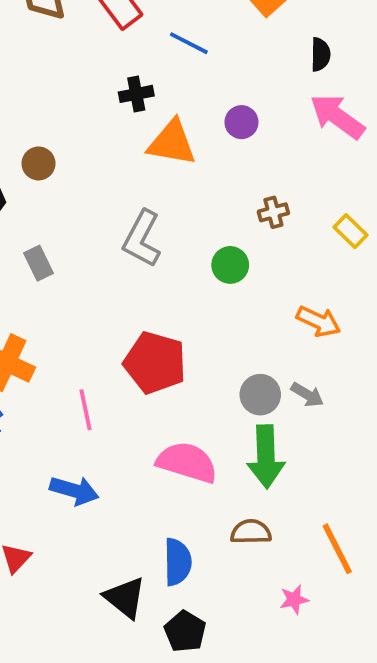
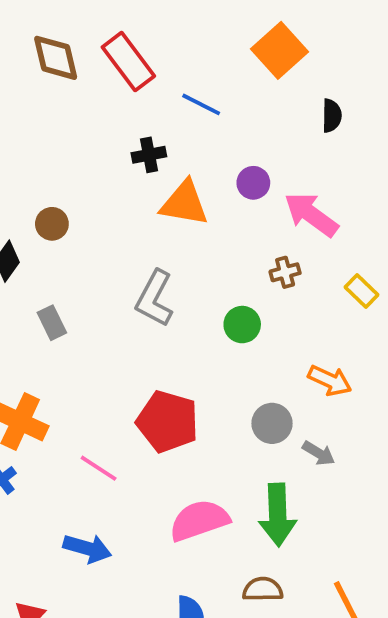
pink arrow: (337, 116) -> (311, 214), moved
gray circle: (260, 395) -> (272, 423), moved
pink line: (85, 410) -> (99, 468), turned -45
pink semicircle: (187, 462) -> (199, 520), turned -36

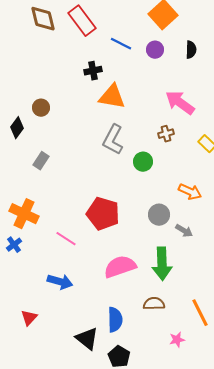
purple circle: (253, 183) -> (155, 50), moved
gray L-shape: (154, 298) -> (113, 140), moved
gray rectangle: (52, 323) -> (41, 161), turned 60

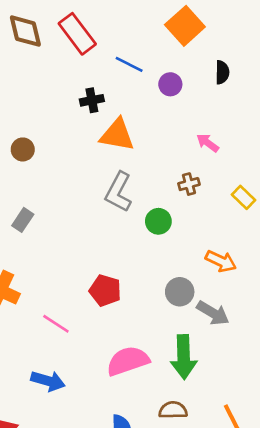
purple circle: (155, 50) -> (170, 84), moved
pink arrow: (180, 103) -> (208, 143), size x0.6
red pentagon: (103, 214) -> (105, 290), size x0.7
gray arrow: (184, 231) -> (213, 313), size x1.4

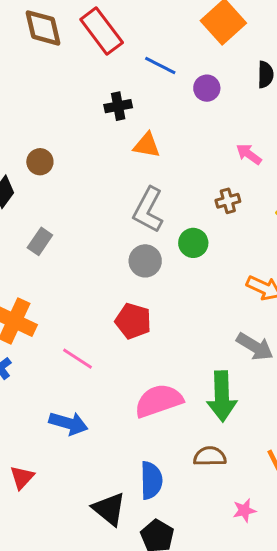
orange triangle: (117, 135) -> (147, 145), size x0.7
gray circle: (180, 292) -> (145, 261), moved

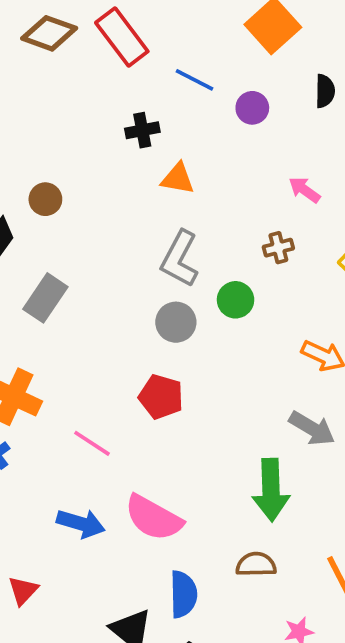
brown diamond: (43, 28) -> (49, 33), turned -57
gray rectangle: (40, 241) -> (45, 298), size x1.4
pink semicircle: (159, 401) -> (154, 518), moved, turned -132

